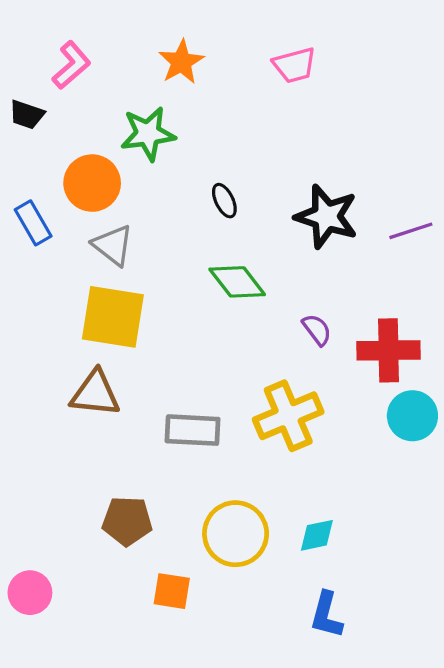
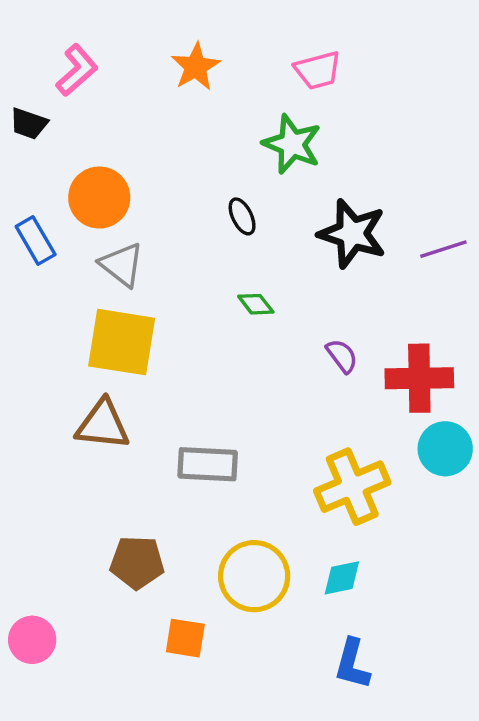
green star: (148, 134) -> (292, 144), moved, turned 30
green diamond: (237, 282) -> (256, 304), size x0.6
yellow cross: (288, 416) -> (352, 487), moved

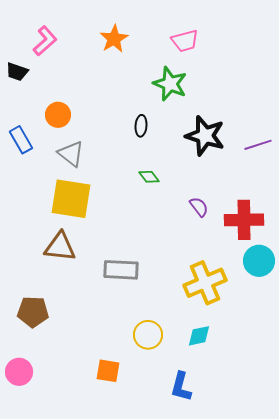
orange circle: (99, 198) -> (58, 115), size x0.7
black ellipse: (242, 216) -> (141, 126), turned 30
brown pentagon: (137, 562) -> (33, 312), moved
yellow circle: (254, 576) -> (148, 335), size x0.7
blue L-shape: (352, 664) -> (181, 387), moved

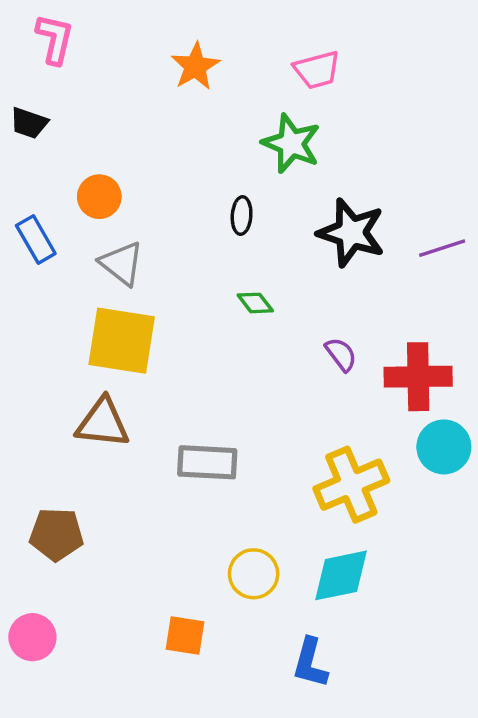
pink L-shape: (45, 41) -> (55, 39), moved, turned -36
cyan diamond: (199, 336) -> (341, 575), size x1.5

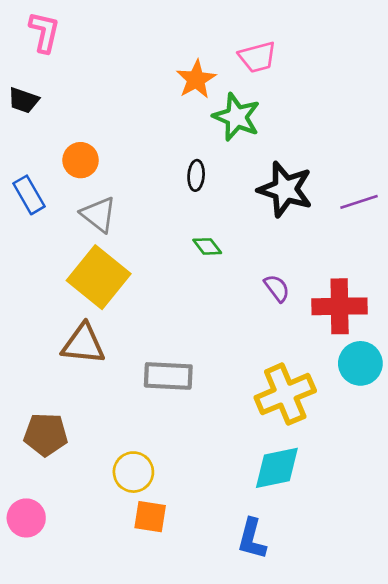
orange star: (195, 66) -> (196, 79), moved
yellow square: (122, 341) -> (99, 277), turned 30
yellow circle: (254, 574) -> (133, 472), moved

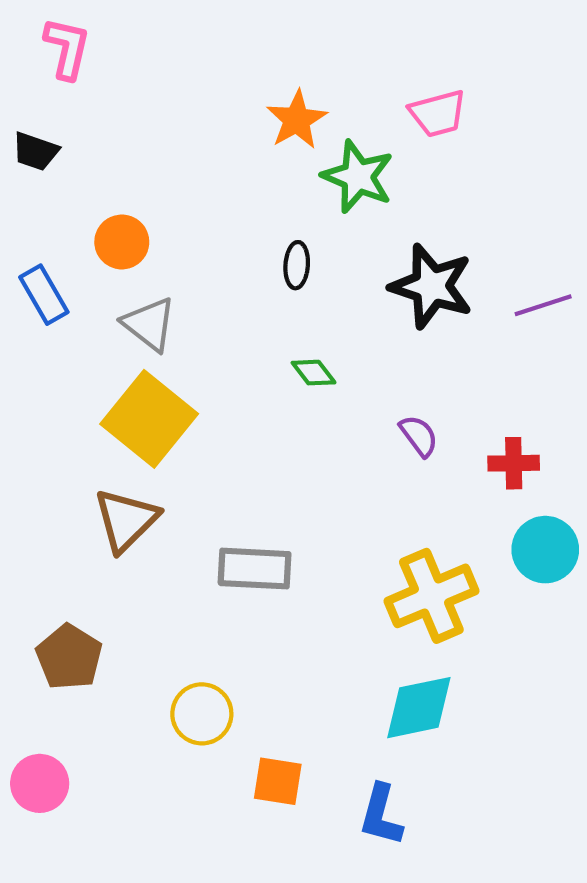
pink trapezoid: (257, 57) -> (438, 113), moved
red cross: (340, 306) -> (514, 463), size x0.6
brown triangle: (83, 344) -> (126, 520), turned -51
brown pentagon: (46, 434) -> (69, 657), turned 30
orange square: (150, 517) -> (278, 781), moved

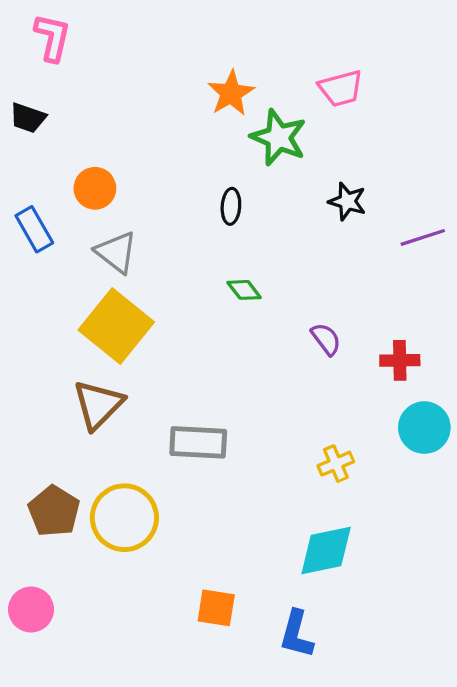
black star: (431, 286) -> (347, 201), moved, size x0.6
yellow cross: (431, 596) -> (336, 464), size x0.5
yellow circle: (202, 714) -> (124, 518), moved, size x1.4

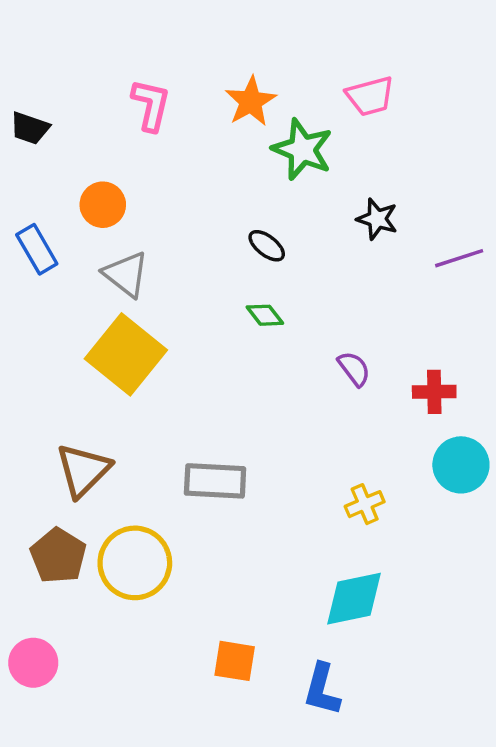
pink L-shape: (52, 38) -> (151, 105), moved
black ellipse: (231, 206) -> (267, 246), moved, turned -56
brown triangle: (98, 405) -> (83, 470), moved

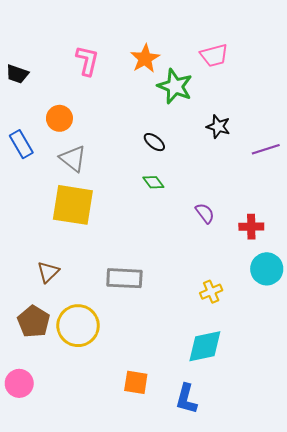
yellow square: (126, 354) -> (73, 205), turned -30
brown triangle: (83, 470) -> (48, 272), size x0.7

